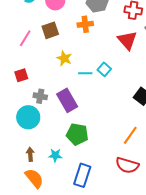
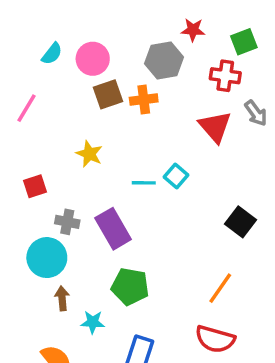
brown square: (50, 30) -> (108, 94), moved
pink line: (25, 38) -> (26, 108), moved
yellow star: (64, 58) -> (89, 154), moved
brown arrow: (30, 154) -> (62, 298), moved

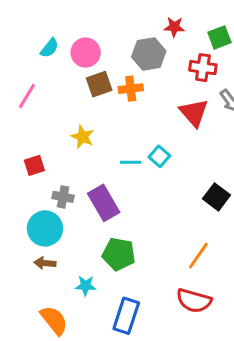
brown arrow: (62, 298) -> (45, 263), moved, turned -80

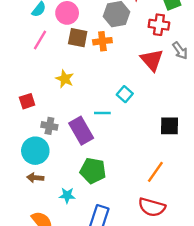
brown square: (99, 84) -> (78, 38), turned 30
pink line: (27, 96) -> (40, 40), moved
cyan line: (131, 162) -> (102, 113), moved
black square: (216, 197) -> (169, 126), turned -36

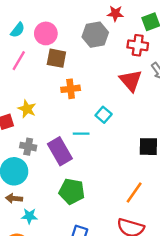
orange cross: (102, 41) -> (71, 89), moved
yellow star: (65, 79) -> (27, 109), moved
cyan star: (67, 195) -> (29, 216), moved

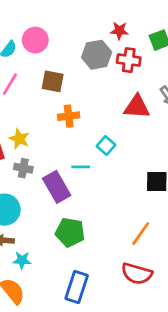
pink circle: (46, 33) -> (35, 40), moved
red cross: (138, 45) -> (129, 60), moved
red triangle: (131, 81) -> (137, 107), turned -45
gray cross: (28, 147) -> (23, 168), moved

